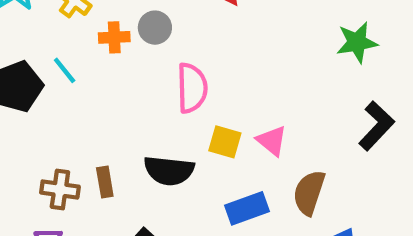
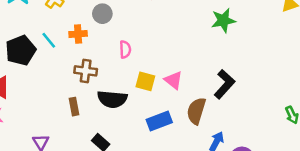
orange cross: (114, 37) -> (78, 34), moved
pink semicircle: (192, 88) -> (125, 49), size x0.6
black L-shape: (376, 126) -> (224, 84), moved
brown cross: (60, 190) -> (86, 71), moved

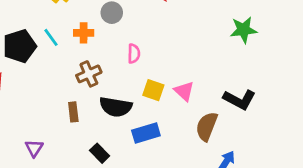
brown cross: (86, 71) -> (89, 74), turned -35
black L-shape: (224, 84) -> (240, 100), turned 72
blue rectangle: (159, 121) -> (146, 133), moved

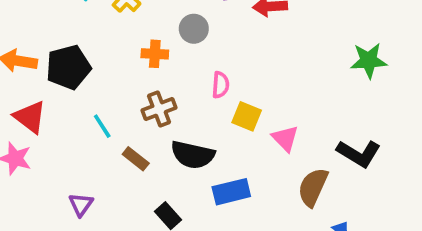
cyan line: (51, 37) -> (102, 126), moved
yellow square: (153, 90) -> (247, 116), moved
brown rectangle: (73, 112) -> (136, 159), turned -48

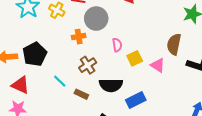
gray circle: (194, 29) -> (96, 19), size x1.5
yellow square: (247, 116) -> (135, 58), turned -35
brown semicircle: (313, 187) -> (174, 44), moved

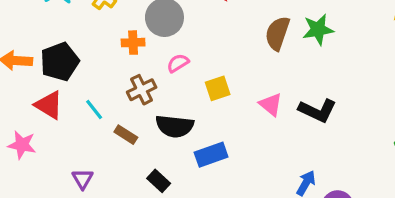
brown semicircle: (174, 44) -> (277, 33), moved
pink semicircle: (117, 45) -> (178, 63), moved, turned -120
pink triangle: (158, 65) -> (271, 104), moved
red triangle: (20, 85) -> (49, 105), moved

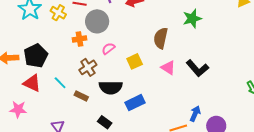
brown semicircle: (277, 33) -> (161, 38), moved
black L-shape: (317, 110) -> (197, 68), turned 30

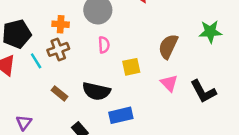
orange cross: (79, 39) -> (61, 24), moved
pink semicircle: (108, 49) -> (104, 45), turned 112
brown cross: (88, 67) -> (58, 49), moved
cyan line: (60, 83) -> (36, 61), moved

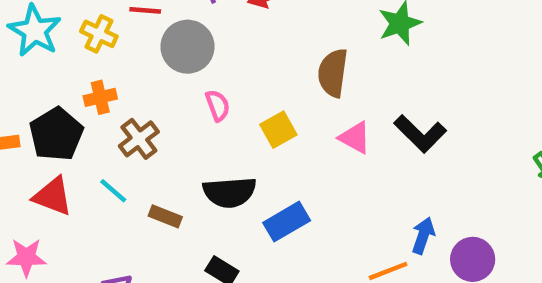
orange cross: (61, 24) -> (100, 97), moved
cyan line: (36, 61) -> (113, 191), moved

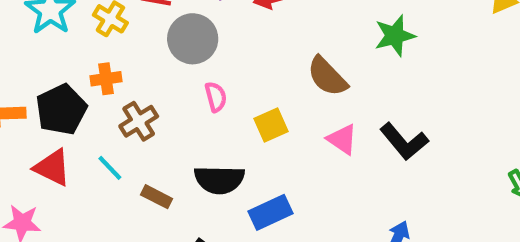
brown semicircle: (333, 73) -> (327, 76), turned -57

